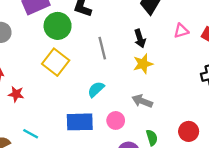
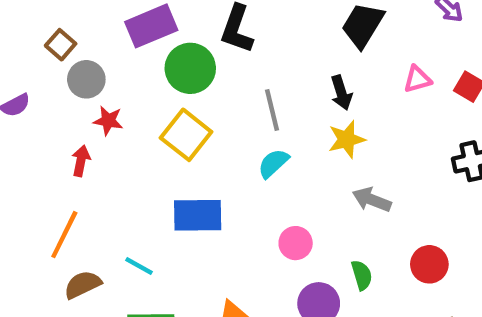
cyan semicircle: (96, 89) -> (273, 163), moved
red star: (16, 94) -> (108, 121), moved
gray arrow: (142, 101) -> (372, 200), moved
blue rectangle: (80, 122) -> (198, 215), moved

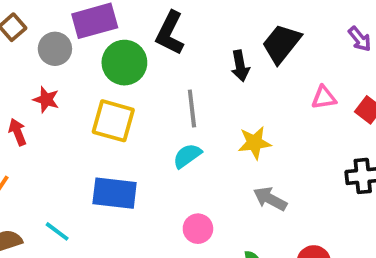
gray circle: (86, 79) -> (55, 49), moved
black arrow: (341, 93) -> (240, 66), moved
yellow square: (186, 135) -> (113, 121), turned -30
red arrow: (81, 161) -> (18, 132), turned -40

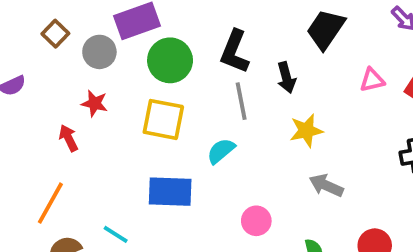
black L-shape: (170, 33) -> (235, 52), moved
black arrow: (240, 66) -> (286, 78), moved
cyan semicircle: (187, 156) -> (221, 151), moved

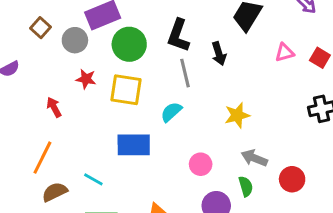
red star: (95, 103) -> (86, 79), moved
yellow star: (306, 131) -> (237, 115), moved
gray arrow: (326, 185) -> (254, 158), moved

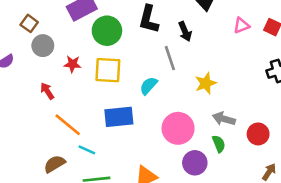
gray circle: (75, 40) -> (43, 46), moved
gray line: (185, 73) -> (170, 58), moved
orange line: (42, 158) -> (68, 125), moved, turned -72
pink circle: (201, 164) -> (178, 128), size x1.6

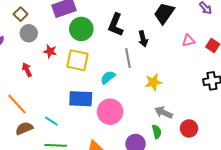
orange line: (68, 125) -> (17, 104), moved
pink circle: (178, 128) -> (110, 112), moved

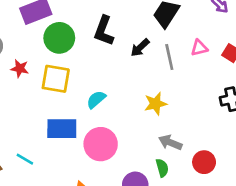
black arrow: (143, 39) -> (140, 48), turned 63
gray line: (128, 58) -> (169, 57), moved

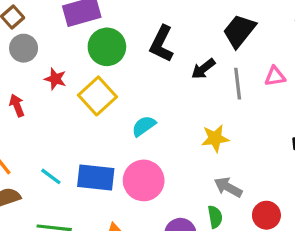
yellow square: (56, 79) -> (98, 96), turned 32
blue rectangle: (62, 129) -> (96, 178), moved
cyan line: (25, 159) -> (51, 176), moved

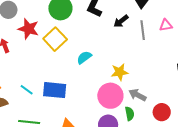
red star: (55, 79) -> (28, 29), size x1.5
yellow star: (215, 138) -> (120, 72), moved
pink circle: (144, 180) -> (110, 96), moved

